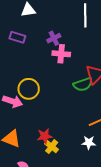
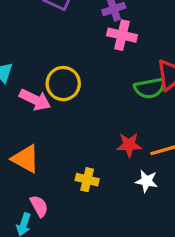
red star: (45, 136) -> (129, 145), moved
yellow cross: (52, 147) -> (87, 180), turned -32

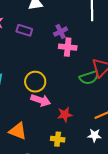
pink arrow: (35, 100) -> (41, 100), moved
red star: (129, 145) -> (65, 114), moved

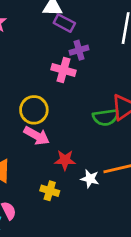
purple rectangle: (24, 30) -> (64, 23), moved
pink cross: (68, 47) -> (64, 70), moved
white star: (94, 135) -> (90, 179), moved

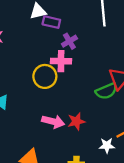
yellow circle: (34, 110) -> (45, 76), moved
red star: (65, 160) -> (76, 121), moved

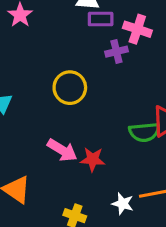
purple rectangle: (51, 22) -> (101, 19), turned -30
pink cross: (61, 61) -> (137, 29), moved

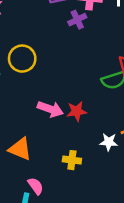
yellow circle: (70, 88) -> (22, 59), moved

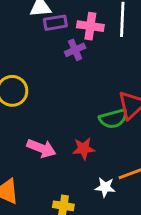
red star: (77, 111) -> (84, 149), moved

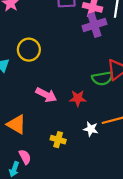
purple cross: (75, 50) -> (94, 25), moved, size x1.5

